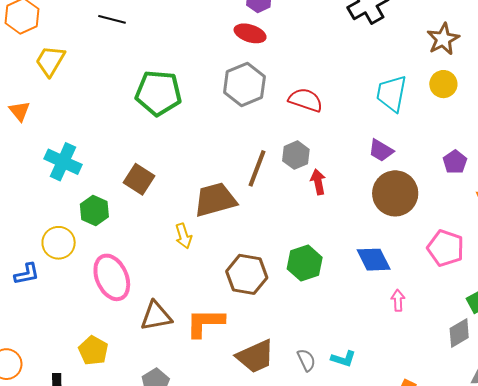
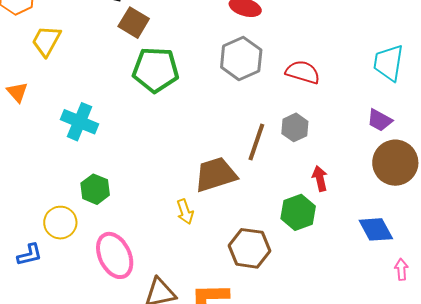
cyan cross: (63, 162) -> (79, 122), moved
brown square: (139, 179) -> (134, 23), moved
red arrow: (318, 182) -> (320, 179), moved
green hexagon: (305, 263) -> (298, 212), moved

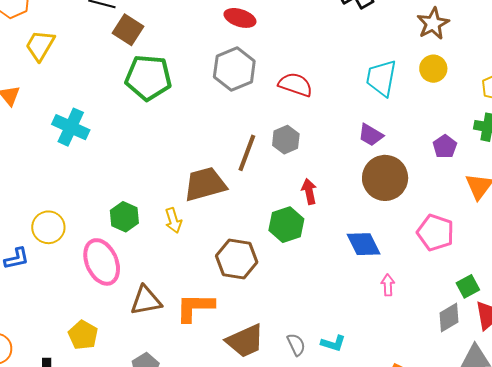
green hexagon: (95, 189) -> (124, 217), moved

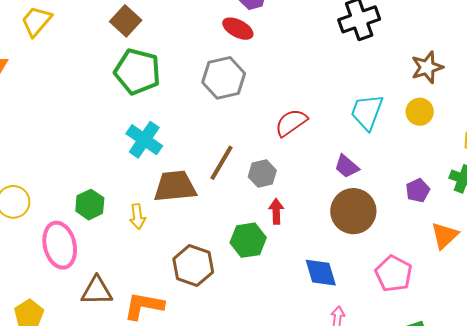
red semicircle: (295, 85) -> (291, 123), moved, turned -64
cyan cross: (71, 127) -> (144, 140), moved
gray hexagon: (286, 140) -> (262, 174), moved

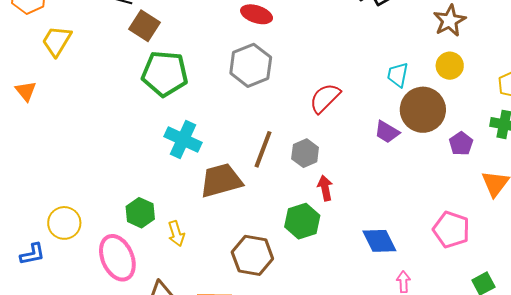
cyan trapezoid: (367, 112) -> (398, 75), size x0.7
brown circle: (353, 211) -> (423, 110), moved
yellow arrow: (137, 217) -> (176, 234), moved

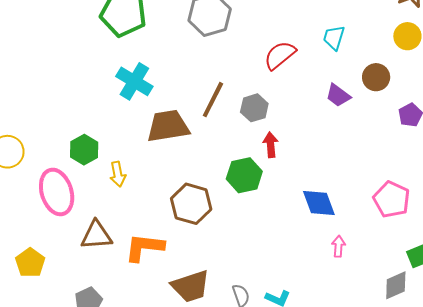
cyan trapezoid: (398, 75) -> (334, 38), moved
brown circle: (423, 110) -> (376, 77), size x0.6

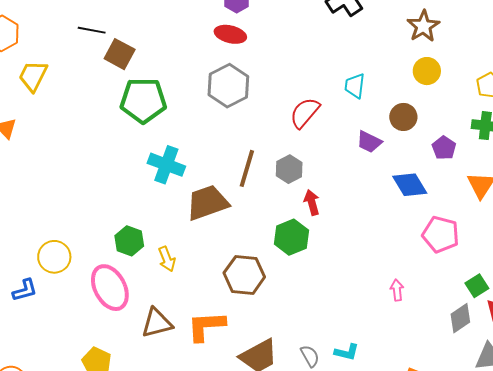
blue diamond: (319, 203) -> (410, 185), moved

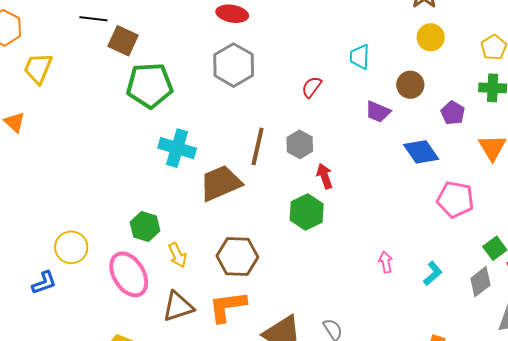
red semicircle: (305, 113) -> (312, 87), size x0.7
yellow arrow: (167, 259) -> (177, 255), moved
brown hexagon: (244, 275) -> (237, 257), moved
pink arrow: (397, 290) -> (386, 262), moved
cyan L-shape: (347, 352) -> (433, 273), moved, turned -50

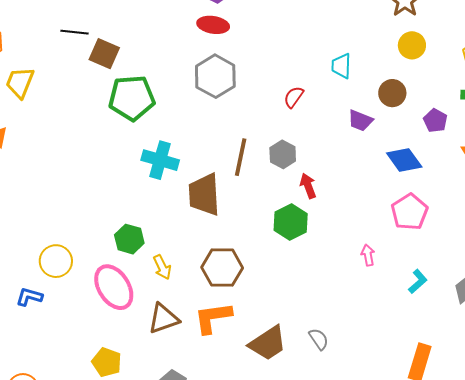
brown trapezoid: (221, 183) -> (204, 194), turned -69
pink pentagon: (455, 199) -> (410, 212), moved, turned 30
pink arrow: (386, 262) -> (368, 255), moved
blue L-shape: (44, 283) -> (29, 297), turned -144

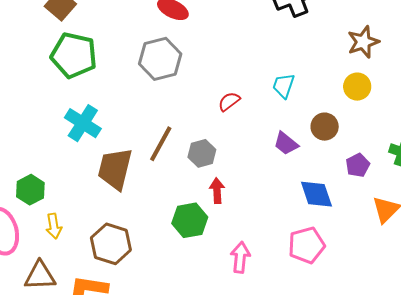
pink arrow: (368, 255) -> (240, 257), moved, size x1.4

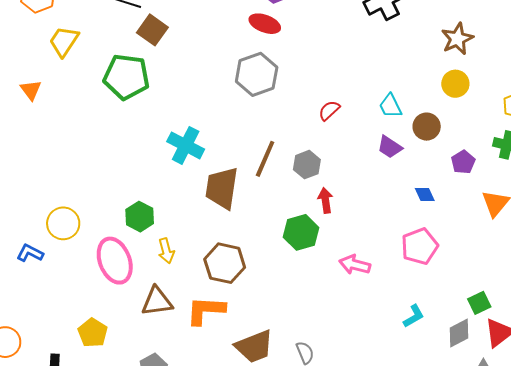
green pentagon: (74, 55) -> (126, 77), moved
cyan trapezoid: (284, 86) -> (390, 106), moved, turned -40
blue diamond: (316, 194) -> (425, 195), size x0.6
pink arrow: (240, 257) -> (355, 265), turned -76

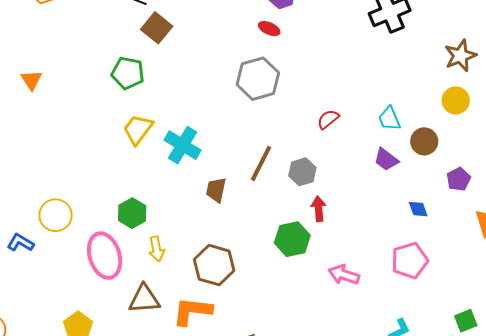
red ellipse: (265, 24) -> (269, 29), size x0.7
yellow trapezoid: (64, 41) -> (138, 129), moved
green pentagon: (126, 77) -> (128, 73), size x0.7
brown trapezoid: (222, 188) -> (216, 190), size x0.6

